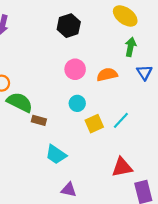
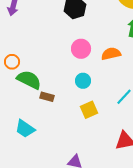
yellow square: (94, 124) -> (89, 110), moved
cyan trapezoid: (56, 155) -> (25, 129), moved

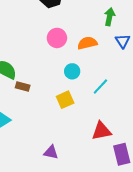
cyan circle: (83, 81) -> (72, 71), moved

